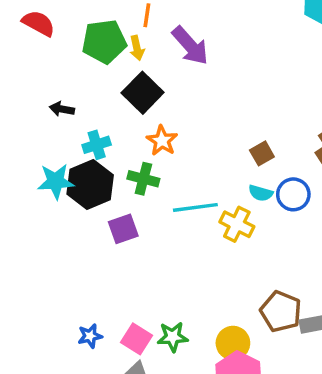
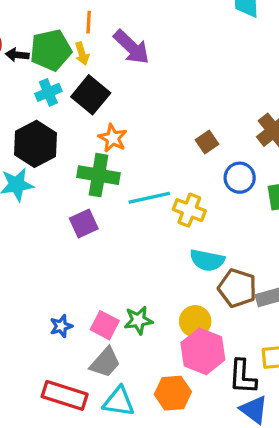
black arrow: (62, 109) -> (17, 55), moved
cyan cross: (97, 145) -> (48, 92), moved
green cross: (143, 179) -> (98, 175), size x1.4
black hexagon: (90, 184) -> (36, 144), moved
cyan semicircle: (261, 193) -> (207, 260), moved, size x1.5

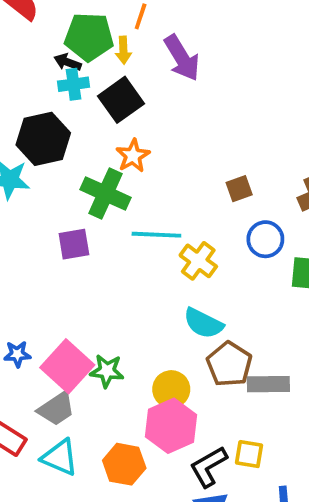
black arrow: (17, 55) -> (68, 62), moved
pink square: (105, 325) -> (67, 366), size x1.5
black L-shape: (243, 377) -> (209, 467), turned 42

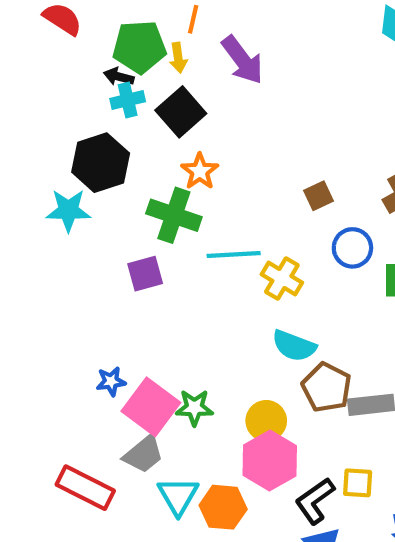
blue star: (17, 354) -> (111, 381), moved
cyan triangle: (60, 457) -> (178, 496), moved, turned 42

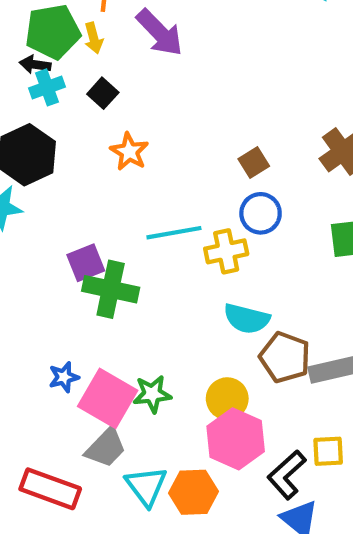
black square: (181, 112) -> (103, 93), size x0.6
green cross: (174, 215) -> (111, 289), moved
blue circle: (352, 248) -> (261, 213), moved
yellow cross: (282, 278) -> (226, 251), turned -36

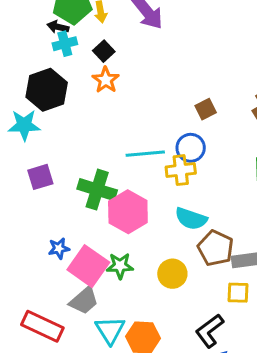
orange star: (129, 152) -> (106, 80), moved
blue circle: (261, 213) -> (191, 148), moved
purple square: (86, 263) -> (40, 177), moved
pink hexagon: (236, 439) -> (128, 212), moved
yellow square: (328, 451) -> (238, 293), moved

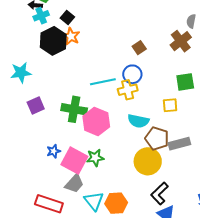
black hexagon: (47, 90) -> (53, 41), moved
yellow circle: (172, 274) -> (148, 161), moved, size x1.4
yellow square: (238, 293) -> (170, 105), moved

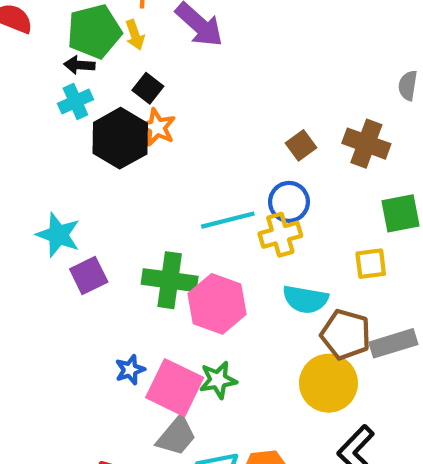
cyan cross: (41, 16) -> (75, 102), moved
brown cross: (181, 41) -> (366, 144), moved, turned -30
cyan star: (21, 73) -> (58, 235), moved, turned 30

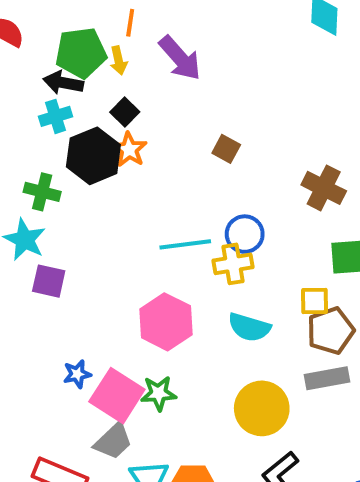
black arrow: (79, 65) -> (63, 83), size x1.4
brown square: (301, 145) -> (226, 149), moved, turned -32
purple square: (89, 275) -> (49, 281), turned 32
green cross: (170, 280) -> (42, 192), moved, size x0.7
brown pentagon: (346, 334) -> (331, 331), moved, turned 30

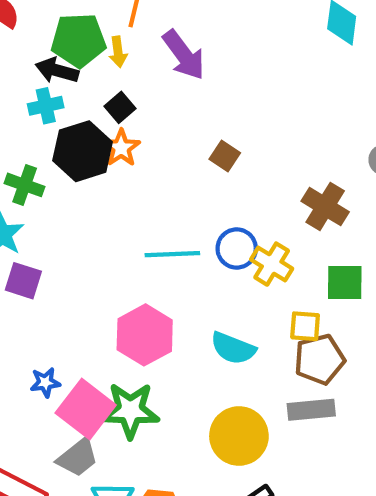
yellow cross: (233, 264) -> (272, 264), moved, turned 36
green star: (159, 393) -> (130, 410), size x1.5

